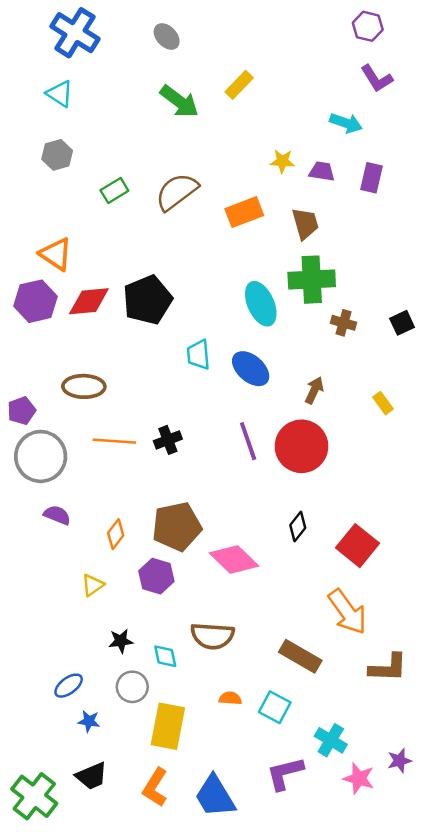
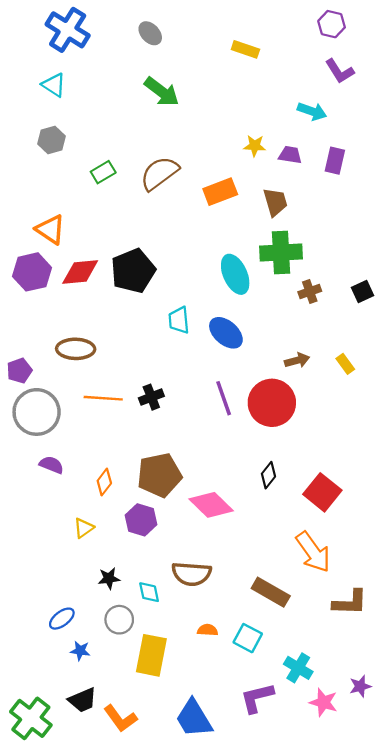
yellow rectangle: (239, 85) -> (245, 49), moved, turned 65
brown cross: (344, 323) -> (310, 291), turned -35
brown arrow: (314, 390) -> (297, 360), moved, turned 50
orange L-shape: (155, 787) -> (120, 718), moved, turned -68

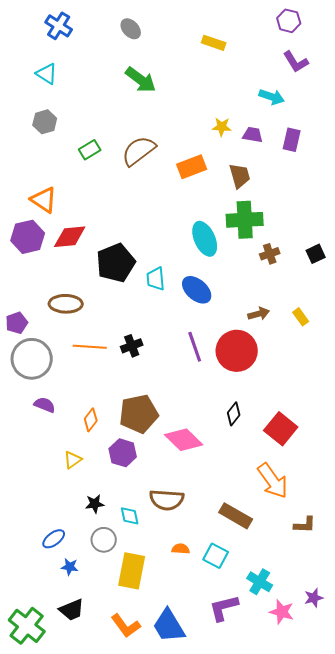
blue cross: (68, 30) -> (59, 26), size x0.7
black pentagon: (133, 271) -> (116, 263), moved
brown L-shape: (350, 602) -> (305, 525), size x0.7
orange L-shape: (120, 718) -> (126, 626), moved

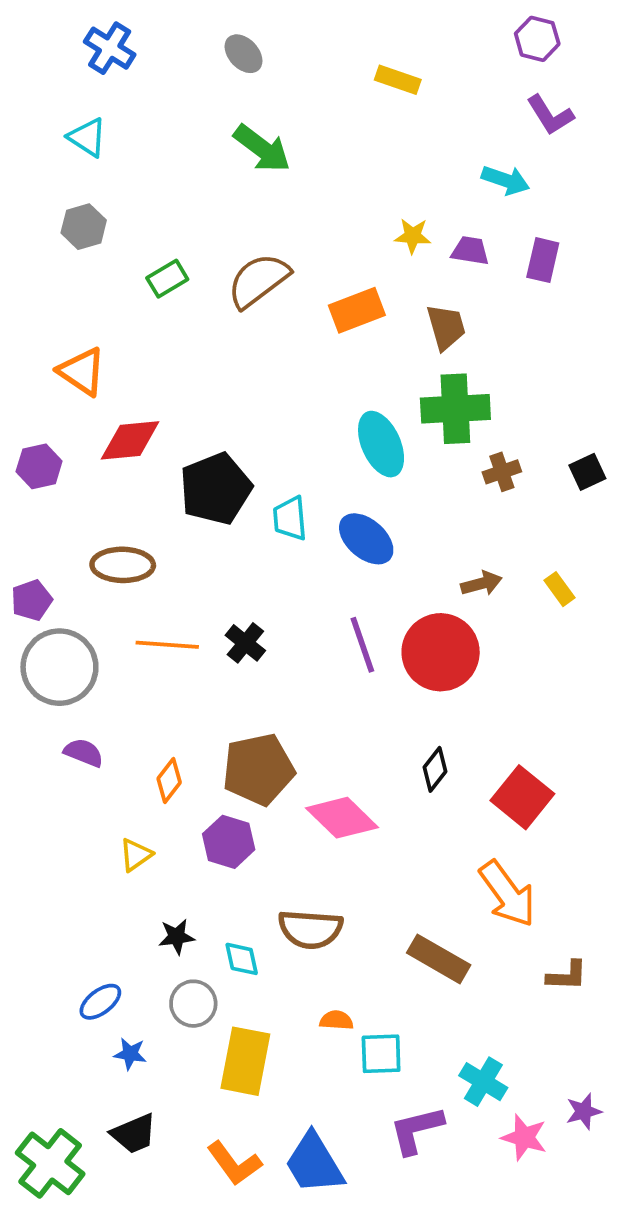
purple hexagon: (28, 237) -> (39, 466), moved, size x0.7
black cross: (132, 346) -> (245, 643), turned -30
cyan square: (216, 556) -> (381, 1054), moved, turned -30

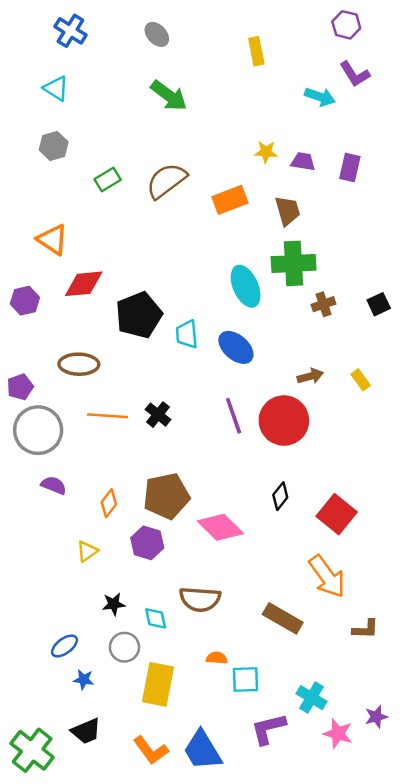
yellow rectangle: (398, 80) -> (256, 51), turned 60
cyan arrow: (506, 180) -> (320, 97), moved

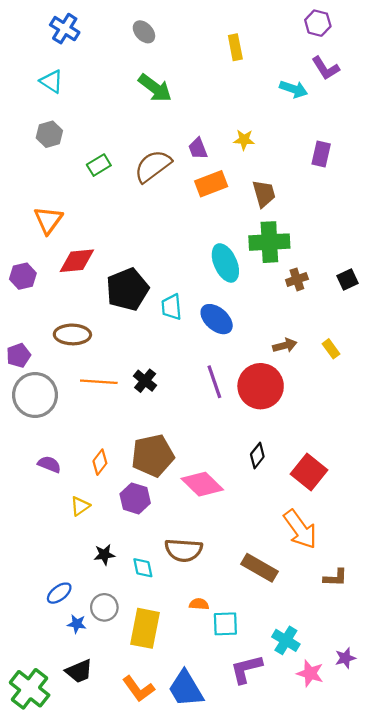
purple trapezoid: (303, 162) -> (198, 149), moved, turned -120
orange triangle: (52, 239) -> (48, 220), turned 32
purple semicircle: (54, 485) -> (49, 464), moved
gray circle: (124, 647) -> (104, 607), moved

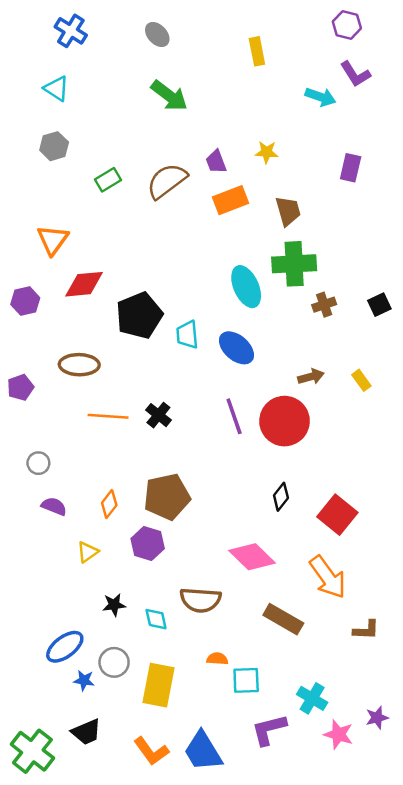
gray circle: (35, 395) -> (38, 463), moved, size x0.5
pink diamond: (202, 484) -> (252, 557), moved
blue ellipse: (59, 593) -> (65, 647), size x1.4

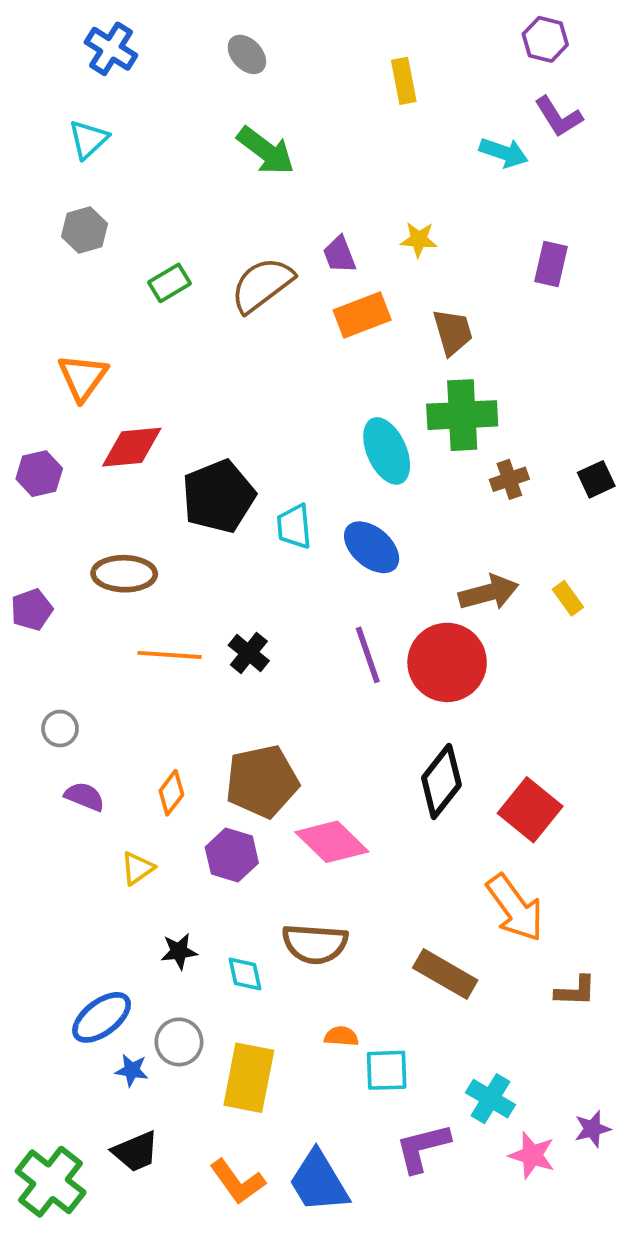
cyan triangle: (56, 89) -> (88, 139), turned 44
brown arrow: (311, 377) -> (489, 593), size x1.4
black diamond: (281, 497) -> (441, 781), size x1.6
pink diamond: (252, 557) -> (332, 842), moved

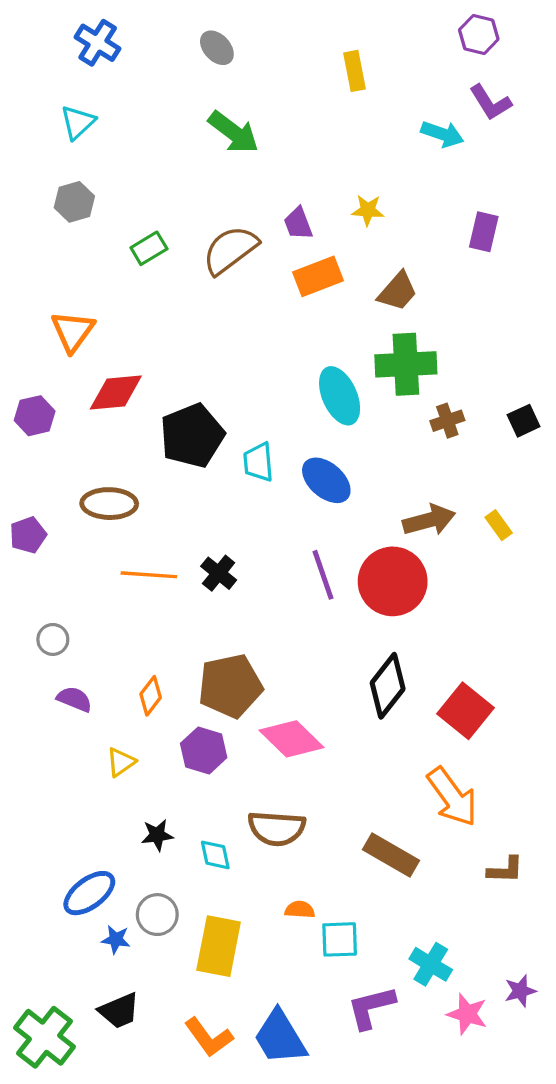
brown trapezoid: (453, 332) -> (398, 291), turned 57

